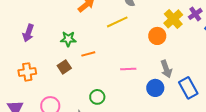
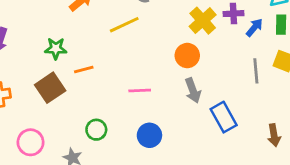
purple cross: (195, 14) -> (233, 14), turned 32
orange circle: (157, 36) -> (187, 56), moved
brown square: (64, 67) -> (50, 88), size x1.5
blue circle: (155, 88) -> (149, 135), moved

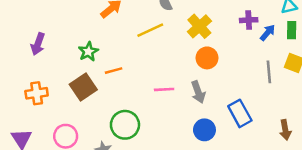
yellow cross: (203, 21) -> (199, 26), moved
green star: (56, 49) -> (88, 52), turned -30
gray arrow: (193, 91) -> (198, 92), moved
green circle: (96, 130) -> (125, 125), size x1.5
blue circle: (149, 135) -> (204, 130), moved

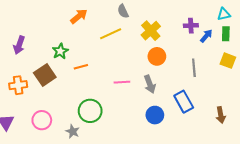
gray line: (269, 72) -> (194, 68), moved
brown square: (83, 87) -> (45, 75), moved

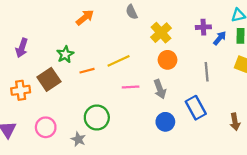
yellow line: (111, 34) -> (119, 61), moved

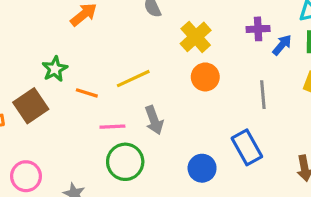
orange line: (87, 71) -> (87, 93), turned 32
pink line: (131, 87) -> (112, 127), moved
gray arrow: (160, 89) -> (154, 120), moved
green circle: (97, 117) -> (125, 162), moved

